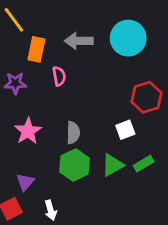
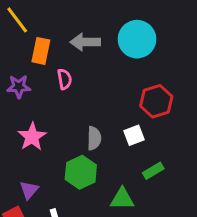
gray semicircle: (73, 133) -> (94, 138), moved
green triangle: (113, 165) -> (122, 199), moved, turned 30

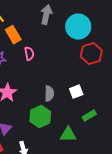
gray arrow: (85, 42) -> (46, 15), moved, turned 102
orange rectangle: (41, 51) -> (13, 35), turned -42
red hexagon: (156, 101) -> (91, 54), moved

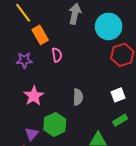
white square: (76, 92) -> (118, 95), moved
green hexagon: (40, 117) -> (55, 124), moved

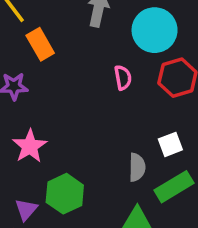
pink semicircle: (57, 55) -> (123, 78), moved
gray semicircle: (78, 97) -> (137, 167), moved
green rectangle: (120, 120) -> (174, 187), size x1.5

